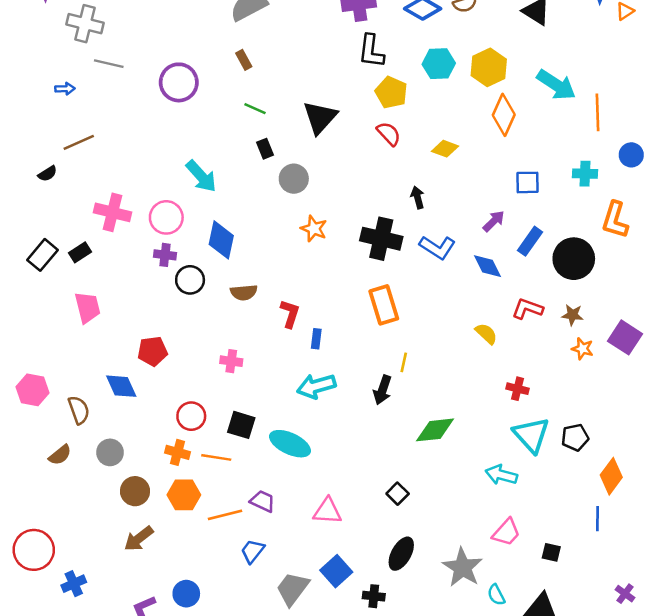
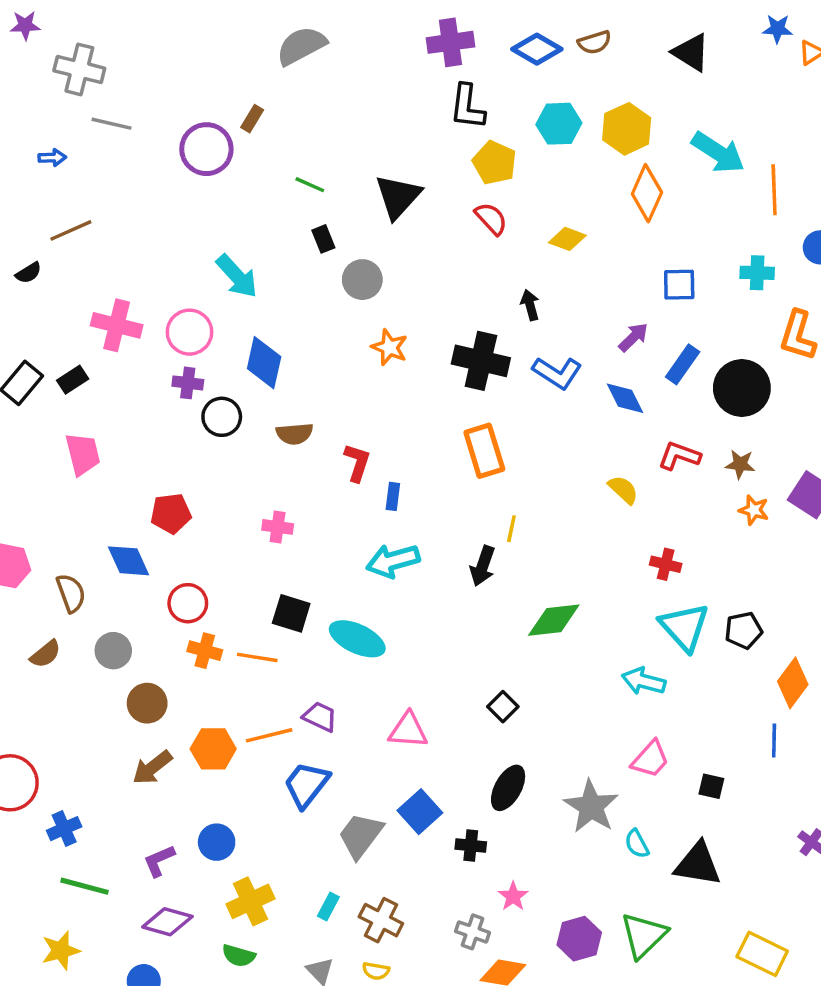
brown rectangle: (244, 60) -> (252, 119), moved, turned 60
red circle: (191, 416) -> (188, 603), moved
orange hexagon: (184, 495) -> (213, 749), moved
blue trapezoid: (253, 551) -> (306, 785), size x1.4

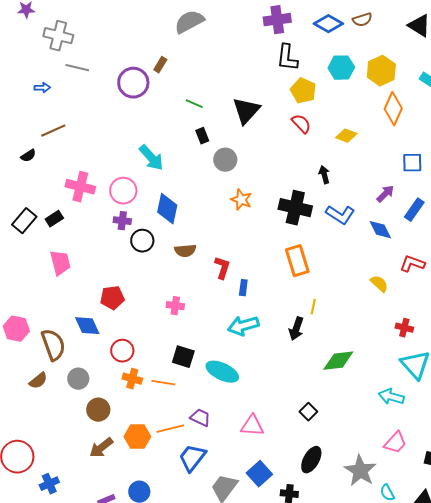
brown semicircle: (71, 593) -> (53, 345), size x1.4

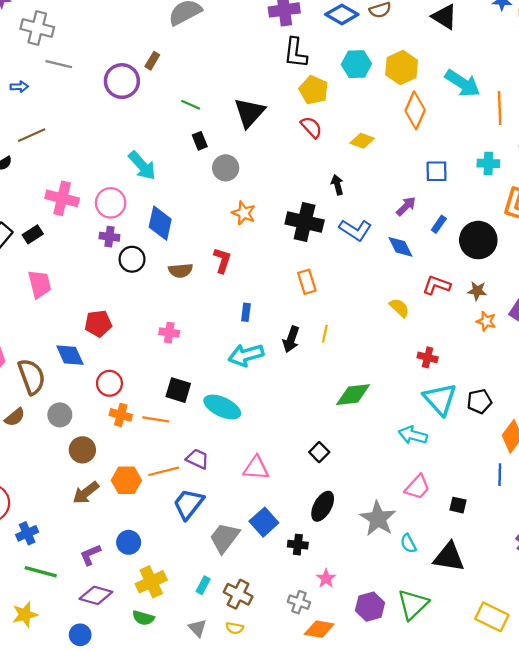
blue rectangle: (414, 210) -> (439, 224), size x0.7
orange rectangle: (297, 261) -> (307, 282), size x0.7
red L-shape: (222, 268) -> (222, 260), moved
black arrow: (296, 329) -> (291, 339), moved

